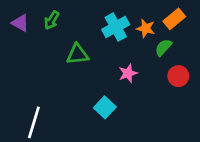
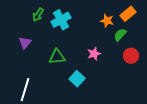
purple triangle: (20, 23) -> (25, 43), moved, turned 40
cyan cross: (116, 27) -> (61, 20), moved
green triangle: (78, 54) -> (57, 57), moved

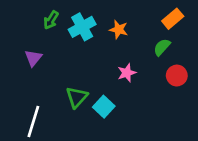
orange star: (107, 21) -> (119, 30), moved
green triangle: (57, 57) -> (77, 97), moved, turned -42

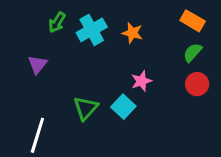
orange rectangle: (173, 19) -> (193, 21), turned 70
green semicircle: (162, 47) -> (193, 52), moved
cyan square: (104, 107) -> (123, 107), moved

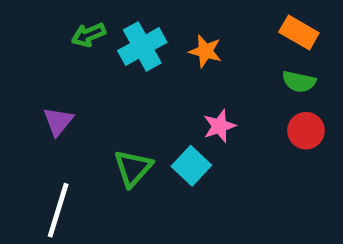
green arrow: (57, 22) -> (88, 35), turned 35
green semicircle: (193, 52) -> (299, 82), turned -120
purple triangle: (37, 65) -> (58, 121), moved

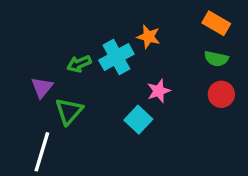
green arrow: (88, 35) -> (79, 64), moved
cyan cross: (142, 46) -> (116, 57), moved
green triangle: (133, 168) -> (69, 111), moved

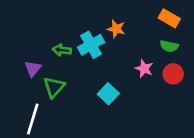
green arrow: (79, 64) -> (62, 50), turned 30
pink star: (159, 91) -> (144, 69), moved, turned -30

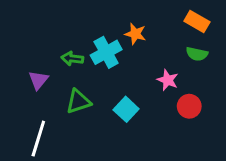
red circle: (173, 74) -> (189, 106), moved
green triangle: (54, 87) -> (78, 102), moved, turned 30

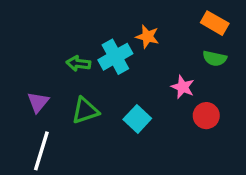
purple triangle: (38, 80) -> (38, 102), moved

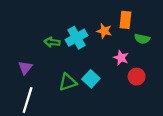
orange rectangle: (215, 23) -> (125, 20), moved, turned 66
orange star: (147, 37) -> (104, 31), moved
green triangle: (85, 111) -> (68, 82), moved

